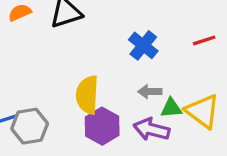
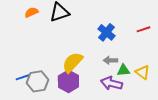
yellow semicircle: (87, 95) -> (72, 62), turned 40
yellow triangle: (203, 111) -> (142, 72), size x0.7
purple hexagon: (102, 126) -> (68, 81), moved

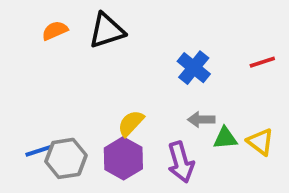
yellow semicircle: (72, 62) -> (131, 123), size x0.7
purple arrow: (111, 83) -> (181, 162), moved, turned -120

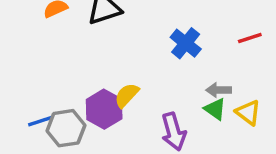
gray arrow: (201, 120) -> (219, 90), moved
green triangle: (225, 138) -> (215, 109), turned 40
purple hexagon: (123, 158) -> (104, 109), moved

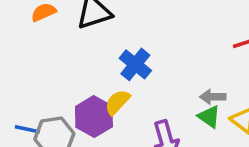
blue cross: (186, 43) -> (135, 64), moved
blue line: (40, 121) -> (27, 129), turned 30

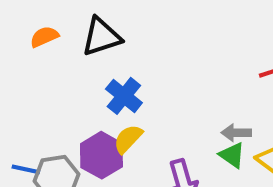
blue cross: (135, 64) -> (124, 96), moved

